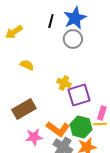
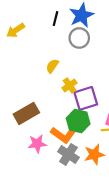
yellow semicircle: (27, 65) -> (52, 66), moved, turned -80
yellow cross: (64, 83) -> (70, 85), turned 32
green hexagon: (81, 127) -> (78, 121), moved

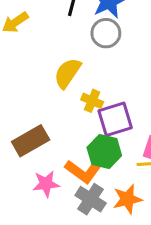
yellow semicircle: (52, 66) -> (67, 73), size x1.5
yellow cross: (70, 85) -> (92, 101), turned -32

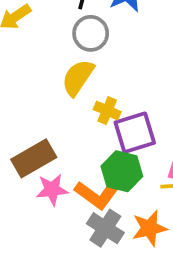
gray circle: (106, 33) -> (91, 33), moved
pink star: (46, 184) -> (52, 190), moved

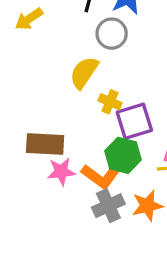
gray circle: (91, 33) -> (112, 34), moved
brown rectangle: (34, 158) -> (45, 144), turned 33
gray cross: (105, 228) -> (108, 206), turned 32

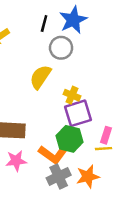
yellow cross: (110, 102) -> (72, 95), moved
pink star: (61, 172) -> (16, 161), moved

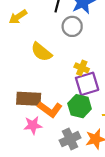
yellow semicircle: (40, 77) -> (41, 52), moved, turned -85
orange L-shape: (53, 155) -> (50, 109), moved

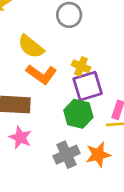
orange L-shape: (50, 109) -> (41, 74), moved
pink star: (33, 125) -> (20, 137), turned 30

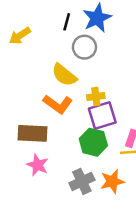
yellow semicircle: (31, 47) -> (64, 75), moved
yellow cross: (81, 66) -> (96, 97), turned -30

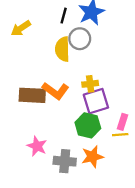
yellow semicircle: (64, 75) -> (62, 49), moved, turned 50
brown rectangle: (32, 133) -> (32, 95), moved
gray cross: (82, 181) -> (65, 161), moved, turned 30
orange star: (112, 181) -> (92, 157), moved

